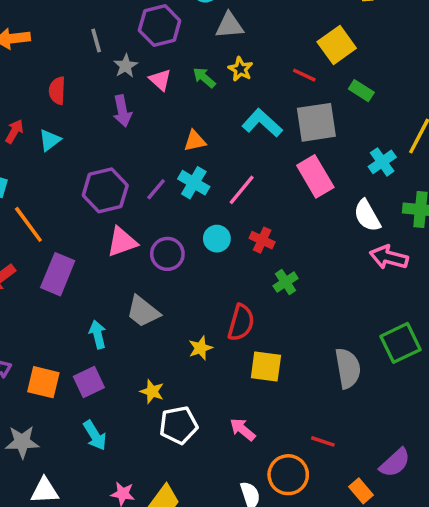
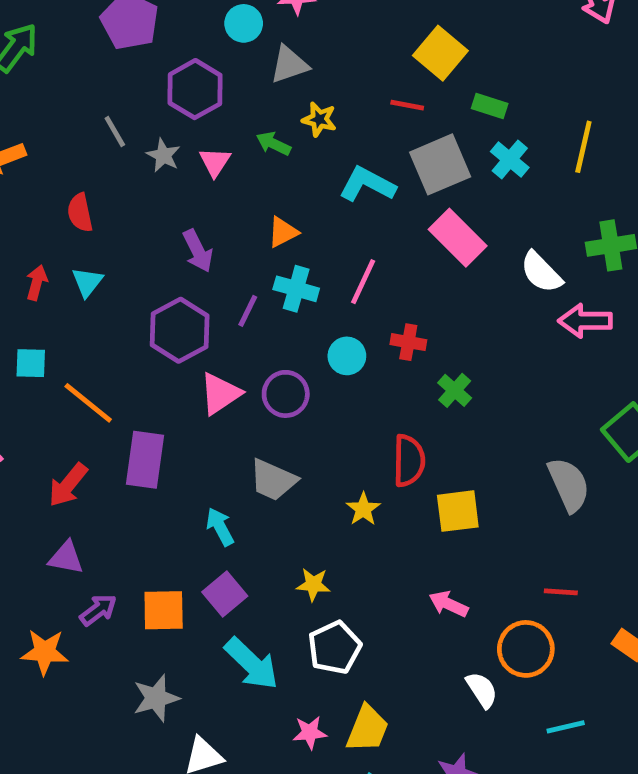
pink triangle: (160, 80) -> (215, 162), turned 35
purple arrow: (122, 111) -> (198, 251), moved
cyan cross: (382, 162) -> (510, 159), moved
white pentagon: (179, 425) -> (335, 648), moved
cyan arrow: (95, 435) -> (252, 664), size x1.4

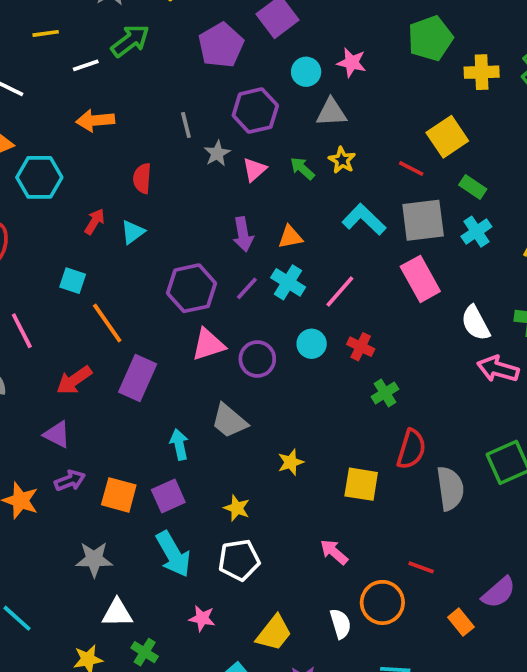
purple arrow: (198, 251) -> (243, 234), moved
red semicircle: (409, 461) -> (411, 449), moved
yellow trapezoid: (367, 729) -> (274, 633), moved

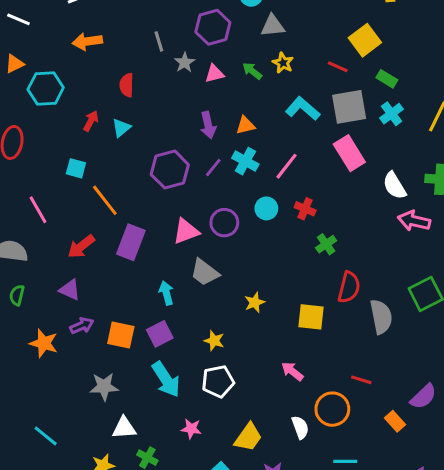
pink triangle: (254, 170) -> (215, 74), turned 30
pink triangle: (208, 345) -> (186, 231), moved

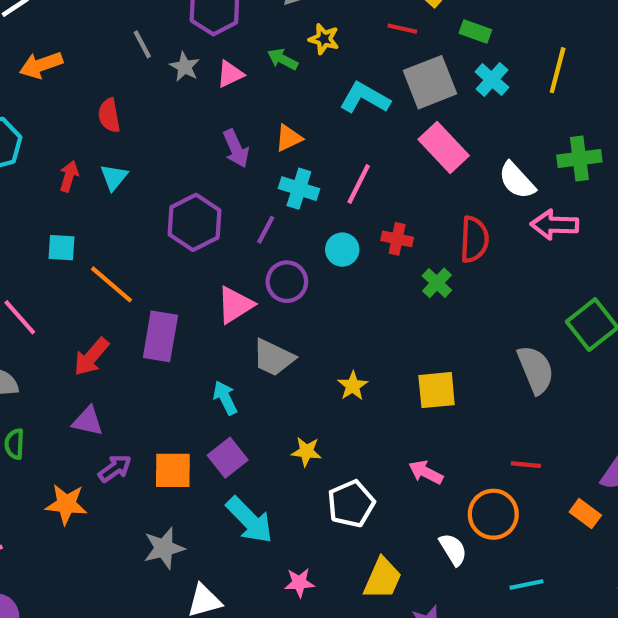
purple line: (213, 168) -> (266, 230), moved
red semicircle: (349, 287) -> (474, 239), moved
white pentagon: (218, 381) -> (351, 504), moved

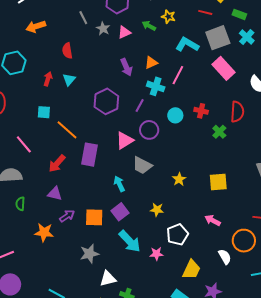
pink line: (359, 184) -> (178, 75), moved
pink star: (299, 583) -> (156, 254), moved

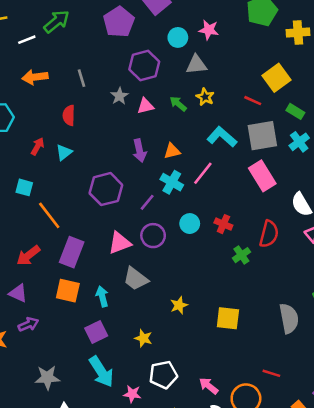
gray line: (83, 18) -> (82, 78), moved
orange square: (94, 217) -> (68, 291), moved
pink arrow: (213, 220) -> (209, 386), moved

